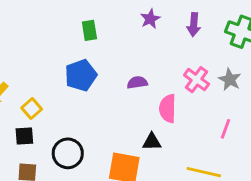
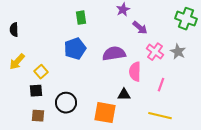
purple arrow: (194, 25) -> (140, 28), moved, turned -56
purple semicircle: (137, 82) -> (114, 54), size x1.6
pink line: (225, 129) -> (161, 85), moved

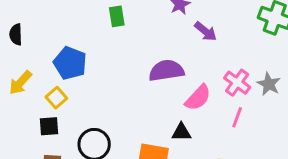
blue pentagon: (75, 49) -> (70, 63), moved, turned -30
pink cross: (155, 52) -> (237, 83), moved
gray star: (178, 52) -> (269, 84), moved
pink semicircle: (135, 72) -> (198, 98), turned -138

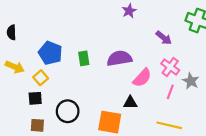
green rectangle: (117, 16) -> (84, 58), moved
purple arrow: (206, 31) -> (164, 38), moved
yellow arrow: (20, 83) -> (15, 67), turned -108
gray star: (269, 84) -> (191, 81), moved

